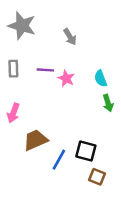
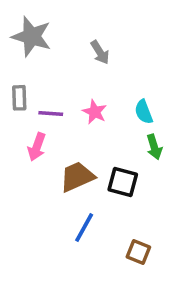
purple line: (45, 70) -> (51, 114), moved
pink arrow: (13, 113) -> (37, 147), moved
brown trapezoid: (35, 140) -> (77, 177), moved
black square: (86, 151) -> (123, 182), moved

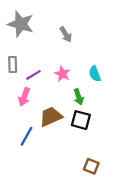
purple line: (51, 114) -> (33, 75), turned -35
green arrow: (154, 147) -> (79, 97), moved
blue line: (84, 227) -> (27, 136), moved

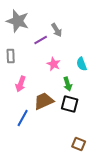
purple line: (33, 75) -> (41, 40), moved

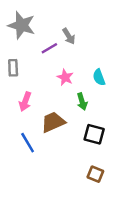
black square: (70, 104) -> (94, 134), moved
blue line: (23, 118) -> (28, 143), turned -60

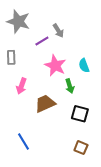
pink star: (65, 77) -> (55, 66), size x1.5
blue line: (28, 143) -> (23, 141), moved

